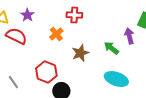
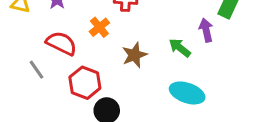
red semicircle: (16, 36) -> (61, 43), moved
gray line: (13, 82) -> (37, 70), moved

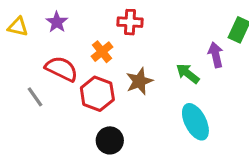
red hexagon: (85, 83) -> (97, 94), moved
cyan ellipse: (187, 93) -> (195, 122), turned 44

